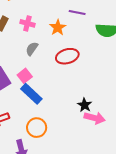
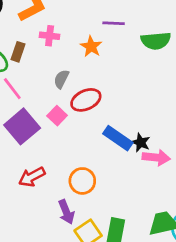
pink cross: (27, 23) -> (50, 36), moved
red ellipse: (67, 56) -> (86, 100), moved
blue rectangle: (31, 94) -> (118, 138), moved

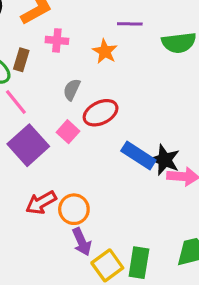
black star: (141, 143) -> (165, 160), size x1.4
orange circle: (82, 181) -> (74, 209), moved

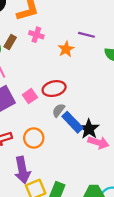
gray semicircle: (72, 90) -> (59, 110), moved
orange circle: (74, 209) -> (34, 138), moved
purple arrow: (82, 242) -> (22, 170), size x1.4

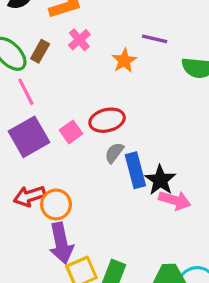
pink cross: (36, 35) -> (79, 40), turned 32
blue rectangle: (72, 122) -> (135, 170), turned 30
orange circle: (34, 138) -> (56, 204), moved

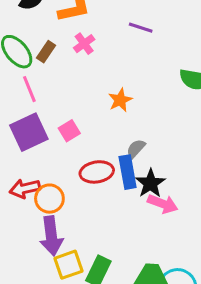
purple line: (155, 39) -> (141, 28), moved
orange star: (124, 61) -> (120, 100), moved
red ellipse: (107, 120) -> (97, 172), moved
gray semicircle: (114, 153) -> (136, 149), moved

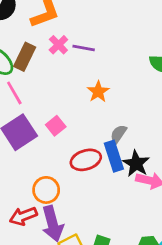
purple line: (141, 28) -> (84, 48), moved
brown rectangle: (46, 52) -> (25, 57), size x1.4
red arrow: (25, 189) -> (23, 216), moved

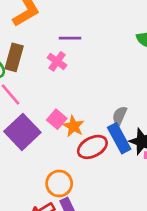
pink cross: (58, 45) -> (57, 61), moved
orange star: (98, 92) -> (73, 126), moved

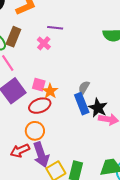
pink square: (57, 119) -> (39, 85), turned -32
red ellipse: (92, 147) -> (40, 106), moved

